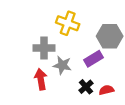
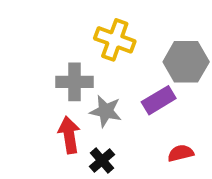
black cross: (86, 87) -> (102, 161), moved

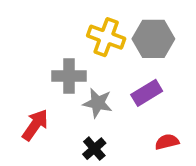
gray hexagon: (186, 62) -> (153, 39), moved
red arrow: (69, 135) -> (35, 125), moved, turned 44

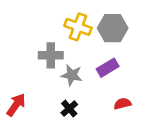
red arrow: (35, 125) -> (16, 105), moved

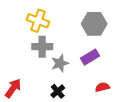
yellow cross: (78, 27) -> (38, 21), moved
gray star: (72, 75) -> (60, 63), turned -30

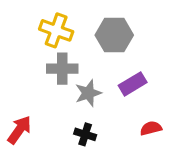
gray hexagon: (94, 24) -> (114, 35), moved
black cross: (58, 91) -> (85, 134), turned -32

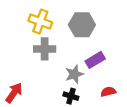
gray star: (88, 93) -> (74, 74), moved
black cross: (85, 134) -> (71, 96), moved

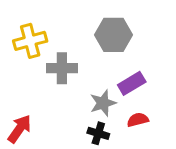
yellow cross: (40, 22) -> (30, 41), moved, turned -35
red semicircle: (108, 92) -> (138, 120), moved

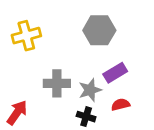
gray cross: (62, 68) -> (57, 83), moved

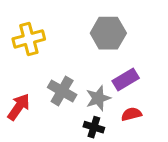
gray cross: (57, 83) -> (62, 91), turned 30
red arrow: (17, 113) -> (19, 107), moved

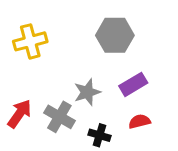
gray cross: (62, 91) -> (59, 117), moved
gray star: (98, 98) -> (87, 92), moved

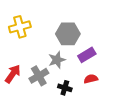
gray hexagon: (115, 35) -> (68, 34), moved
gray cross: (59, 117) -> (39, 76), turned 30

